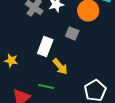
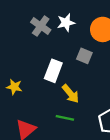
green line: (46, 86) -> (65, 118), moved

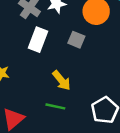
white rectangle: (53, 71) -> (38, 40), moved

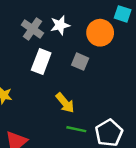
green line: (55, 106) -> (76, 129), moved

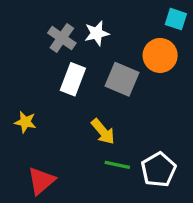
orange circle: (100, 33) -> (160, 55), moved
gray square: (80, 62) -> (122, 79), size x1.5

